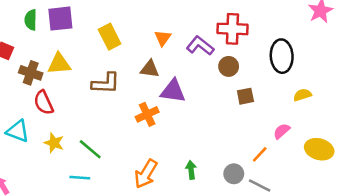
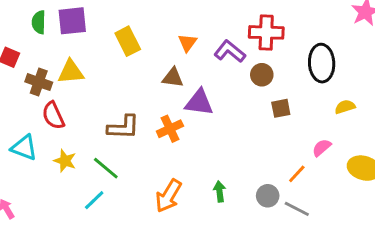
brown L-shape: (106, 83) -> (123, 127), moved
cyan line: (80, 178) -> (94, 200), turned -48

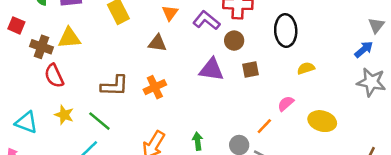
purple triangle: (199, 102) -> (211, 69), moved
cyan triangle: (24, 148) -> (26, 122), moved

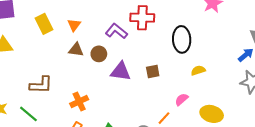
orange triangle: (170, 13) -> (74, 25), moved
brown circle: (234, 41) -> (99, 54), moved
orange cross: (155, 87) -> (79, 101), moved

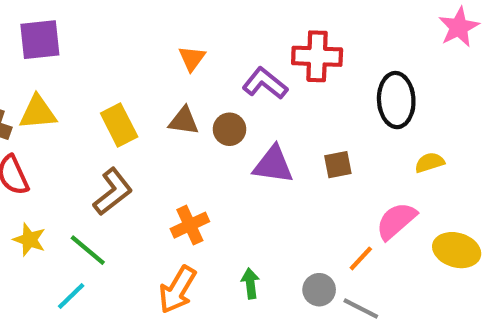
yellow rectangle: (44, 24) -> (119, 125), moved
orange triangle: (74, 25) -> (192, 58), moved
brown L-shape: (41, 85) -> (113, 192), turned -40
pink semicircle: (182, 99) -> (396, 221), size x1.5

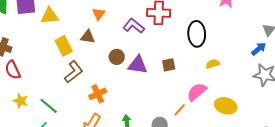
yellow triangle: (38, 113) -> (50, 16), moved
brown triangle: (184, 121) -> (88, 37), moved
brown circle: (229, 129) -> (117, 57), moved
brown L-shape: (113, 192) -> (74, 72), moved

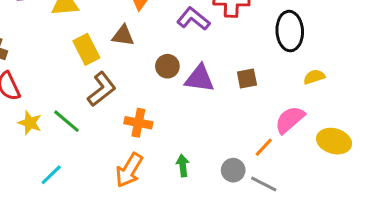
orange cross: (98, 94) -> (138, 123), turned 36
yellow star: (21, 101) -> (30, 123), moved
green line: (49, 106) -> (67, 121), moved

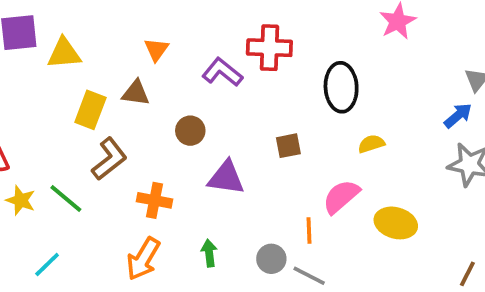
yellow rectangle: (86, 49) -> (90, 110), turned 48
purple triangle: (200, 78) -> (226, 178), moved
orange line: (264, 147) -> (309, 231), turned -45

